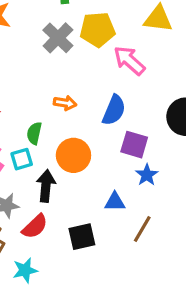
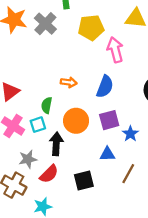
gray cross: (58, 38) -> (45, 24), moved
pink arrow: (129, 60) -> (115, 50), turned 35
purple square: (134, 145) -> (109, 120), moved, turned -30

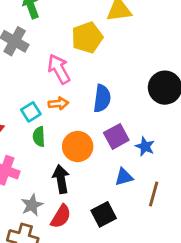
yellow pentagon: (91, 28) -> (87, 38), moved
pink arrow: (115, 50) -> (59, 69), moved
cyan square: (38, 125) -> (31, 112), moved

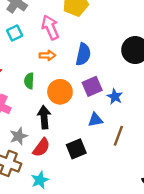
cyan square: (31, 112) -> (15, 33), moved

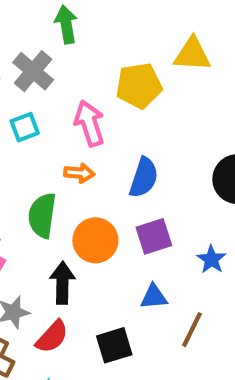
green semicircle: (29, 81) -> (42, 215), size x1.5
blue star: (115, 97) -> (211, 259), moved

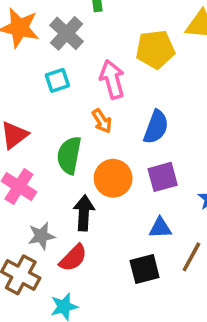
orange arrow: (79, 173) -> (102, 121), turned 50
black square: (114, 345) -> (145, 269), moved

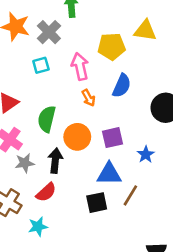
orange arrow: (102, 121) -> (89, 98), moved
blue semicircle: (156, 127) -> (122, 86), moved
blue triangle: (160, 228) -> (109, 174), size x1.5
gray star: (41, 236) -> (25, 163), moved

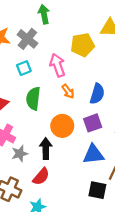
blue semicircle: (122, 86) -> (97, 94), moved
green semicircle: (47, 119) -> (33, 99), moved
black square: (97, 203) -> (97, 190), moved, turned 30

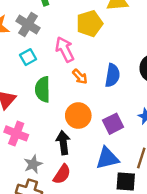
purple square: (93, 123) -> (113, 124), moved
gray star: (20, 154) -> (33, 164), moved
blue triangle: (93, 154) -> (107, 158), moved

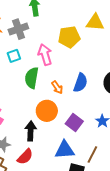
gray cross: (28, 24) -> (18, 29), turned 30
orange arrow: (80, 77) -> (57, 87), moved
green semicircle: (43, 89) -> (32, 78), moved
purple square: (113, 124) -> (74, 122), turned -36

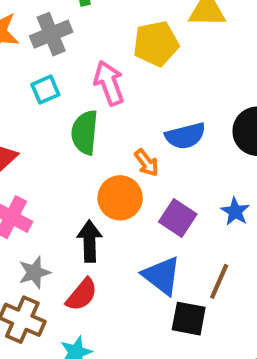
blue semicircle: (80, 83) -> (185, 136), turned 60
orange arrow: (57, 87) -> (147, 163), moved
blue triangle: (65, 150) -> (162, 276), turned 45

